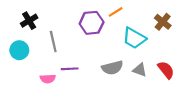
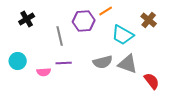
gray line: (53, 41) -> (60, 36), moved
cyan circle: (19, 50) -> (18, 61), moved
gray triangle: (140, 70) -> (128, 64), size x1.5
red semicircle: (166, 70) -> (152, 81), moved

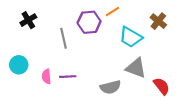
gray semicircle: (103, 62) -> (110, 87), moved
purple line: (64, 63) -> (68, 77), moved
pink semicircle: (44, 72) -> (46, 77), turned 88

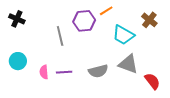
black cross: (28, 20) -> (17, 19), moved, turned -35
gray semicircle: (110, 87) -> (98, 71), moved

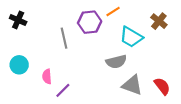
gray triangle: (128, 64) -> (132, 85), moved
gray semicircle: (98, 71) -> (116, 62), moved
purple line: (64, 72) -> (63, 90), moved, turned -42

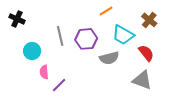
purple hexagon: (90, 22) -> (86, 39), moved
cyan circle: (19, 65) -> (32, 51), moved
gray triangle: (132, 85) -> (142, 80), moved
red semicircle: (162, 86) -> (146, 53), moved

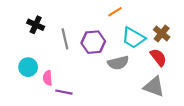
black cross: (17, 19) -> (36, 25), moved
brown cross: (149, 20) -> (162, 33), moved
cyan circle: (32, 51) -> (28, 67), moved
purple line: (59, 85) -> (64, 92), turned 56

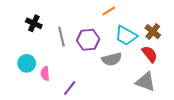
purple line: (64, 92) -> (70, 88), moved, turned -63

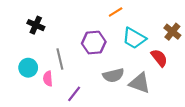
brown cross: (153, 32) -> (172, 32), moved
gray line: (61, 37) -> (60, 59), moved
gray semicircle: (112, 59) -> (113, 75), moved
gray triangle: (146, 82) -> (140, 83), moved

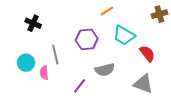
brown cross: (172, 32) -> (159, 14), moved, turned 35
gray triangle: (140, 83) -> (143, 84), moved
purple line: (74, 94) -> (80, 86), moved

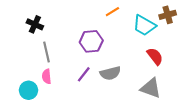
cyan trapezoid: (124, 35) -> (144, 25), moved
gray line: (55, 55) -> (47, 52), moved
cyan circle: (26, 63) -> (29, 90), moved
purple line: (80, 86) -> (84, 74), moved

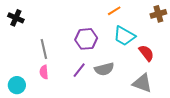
orange line: (112, 12) -> (114, 11), moved
black cross: (35, 24) -> (16, 18), moved
cyan trapezoid: (144, 25) -> (124, 36), moved
cyan circle: (29, 90) -> (17, 85), moved

